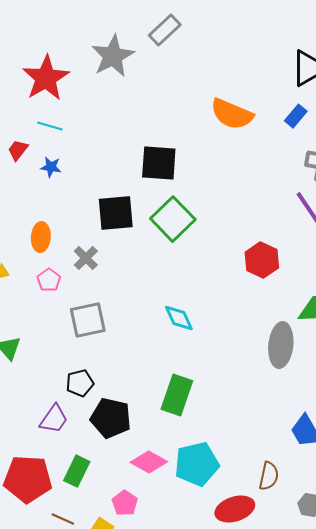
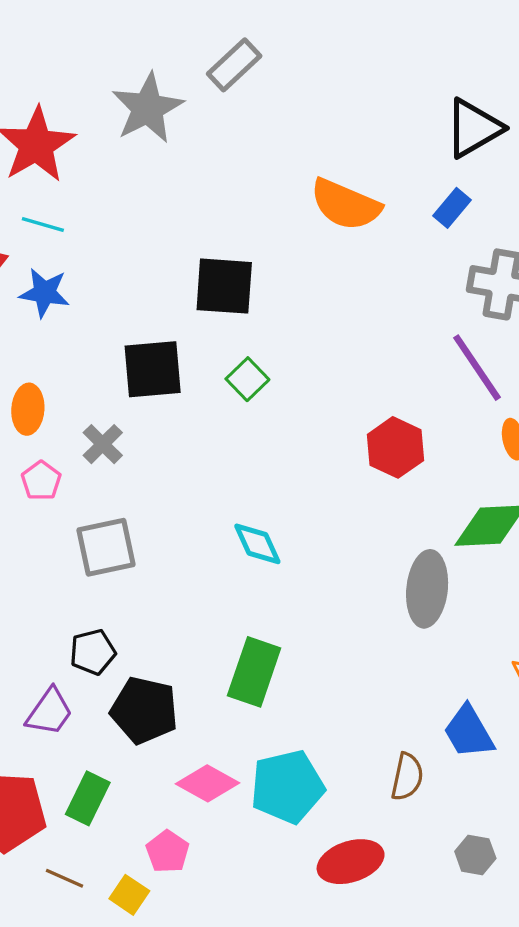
blue star: (51, 167) -> (45, 293), size x1.4
green square: (173, 219) -> (247, 379), size x0.6
brown semicircle: (269, 476) -> (407, 777), moved

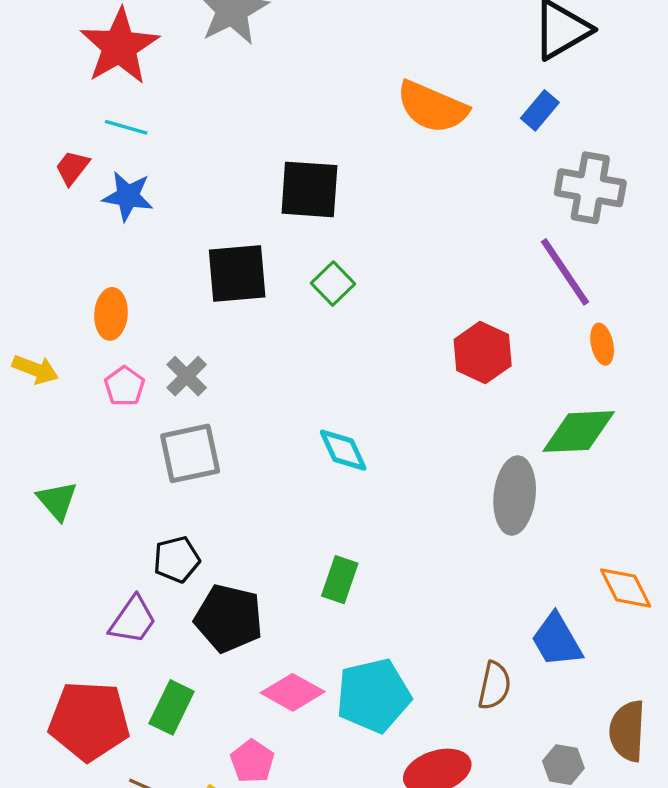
gray cross: (103, 444) -> (187, 376), moved
green rectangle: (254, 672) -> (340, 580), size x0.7

